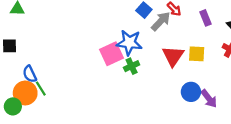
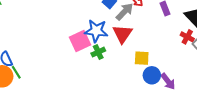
yellow square: (197, 54) -> (142, 58), moved
red triangle: (173, 56) -> (123, 34), moved

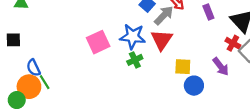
pink square: (80, 41) -> (98, 42), moved
purple arrow: (168, 81) -> (221, 67), moved

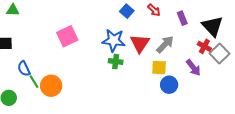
gray arrow: (164, 15) -> (165, 44), moved
pink square: (98, 42) -> (67, 36), moved
green cross: (135, 60) -> (116, 62), turned 32
orange circle: (29, 87) -> (51, 86), moved

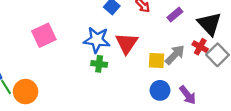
purple rectangle: (182, 18) -> (175, 15), turned 72
gray arrow: (165, 44) -> (175, 55), moved
yellow square: (159, 68) -> (157, 61), moved
purple arrow: (193, 68) -> (188, 95), moved

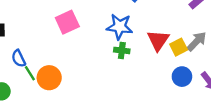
red triangle: (127, 43) -> (158, 40), moved
yellow square: (157, 61) -> (179, 47), turned -30

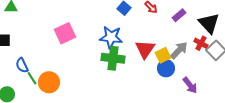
green cross: (122, 50) -> (113, 58), size x1.6
blue circle: (182, 77) -> (166, 68), moved

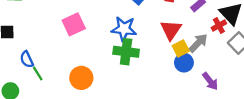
red cross: (201, 43) -> (219, 26), moved, turned 32
red triangle: (145, 49) -> (171, 30), moved
orange circle: (49, 82) -> (81, 78), moved

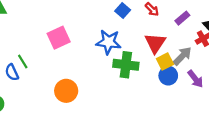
green cross: (126, 52) -> (126, 65), moved
green line: (38, 74) -> (23, 61), moved
purple arrow: (210, 81) -> (195, 79), moved

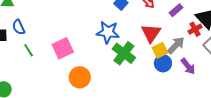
pink square: (59, 38) -> (63, 48), moved
green cross: (126, 65) -> (124, 53), turned 30
blue semicircle: (12, 72) -> (19, 27), moved
orange circle: (66, 91) -> (80, 77), moved

